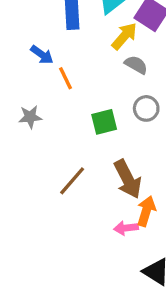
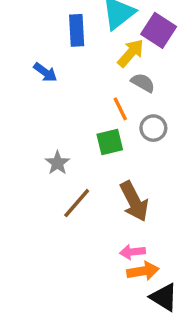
orange line: (65, 78) -> (120, 109), moved
gray star: (30, 117) -> (57, 163), moved, turned -30
orange arrow: (146, 211) -> (143, 271), moved, turned 64

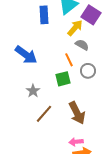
blue arrow: (45, 72) -> (26, 55), moved, size x1.6

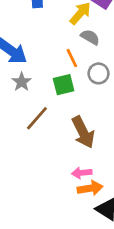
gray star: (33, 91) -> (22, 82), moved
brown line: (44, 114) -> (37, 118), moved

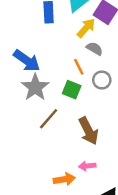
gray star: (22, 82) -> (35, 87), size x1.6
green square: (64, 85) -> (72, 90), turned 36
orange arrow: (90, 188) -> (64, 179), moved

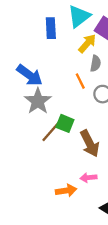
gray semicircle: (95, 49) -> (96, 63), turned 70
green square: (72, 90) -> (65, 123), moved

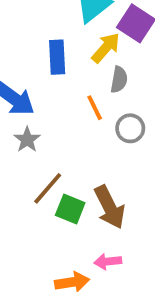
blue rectangle: (51, 28) -> (57, 57), moved
gray star: (38, 101) -> (27, 140), size x0.6
green square: (65, 123) -> (70, 209), moved

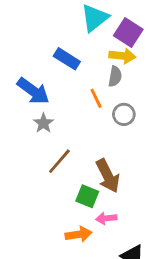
yellow arrow: (106, 48) -> (122, 56), moved, turned 55
blue rectangle: (57, 57) -> (67, 59), turned -55
green square: (70, 209) -> (87, 196), moved

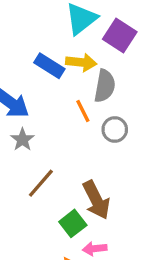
yellow arrow: (122, 56) -> (81, 62), moved
gray semicircle: (115, 76) -> (105, 86), size x1.4
green square: (87, 196) -> (73, 223), turned 30

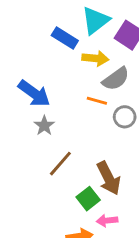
blue rectangle: (49, 66) -> (65, 38), moved
gray semicircle: (105, 86) -> (116, 79), turned 44
orange line: (83, 111) -> (97, 101), turned -48

